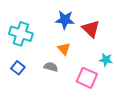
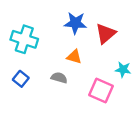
red triangle: (91, 29) -> (106, 33), turned 36
orange triangle: (64, 49) -> (74, 57), turned -32

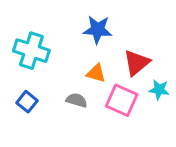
red triangle: (106, 33) -> (137, 63), moved
pink square: (101, 90) -> (122, 100), moved

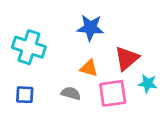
pink square: (122, 100) -> (113, 93), turned -32
blue square: (27, 102) -> (25, 95), turned -36

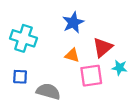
blue star: (90, 28) -> (73, 22), turned -30
gray semicircle: (71, 93) -> (48, 91), moved, size x1.5

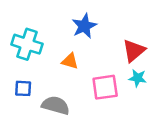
red triangle: (103, 47) -> (134, 51), moved
orange triangle: (72, 55) -> (70, 61), moved

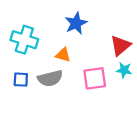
gray semicircle: (56, 105) -> (50, 78), moved, turned 150

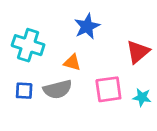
cyan star: (124, 70) -> (142, 97), moved

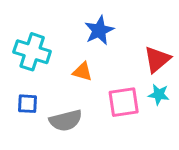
gray semicircle: (58, 89) -> (66, 120), moved
cyan star: (142, 97) -> (159, 95), moved

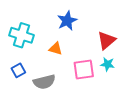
blue square: (27, 104) -> (18, 70), turned -32

